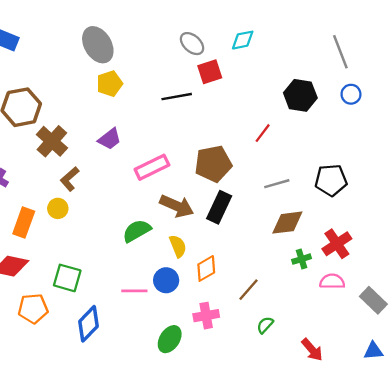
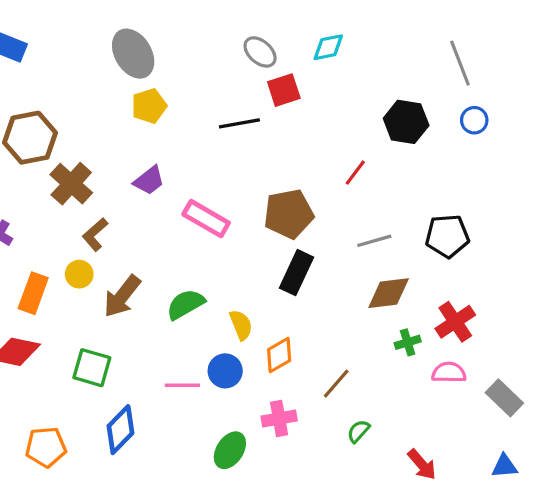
pink rectangle: (152, 167) -> (206, 219), turned 56
brown arrow: (177, 206) -> (122, 296), moved, turned 104
orange pentagon: (33, 309) -> (46, 447), moved

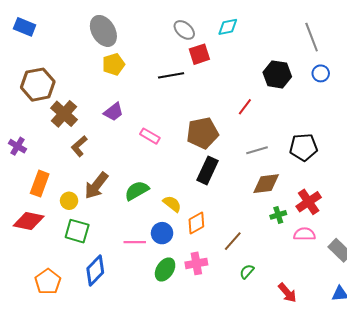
pink rectangle: (206, 219) -> (150, 136), size x0.7
yellow circle: (79, 274) -> (69, 201), moved
yellow semicircle: (241, 325) -> (172, 204), turned -30
orange pentagon: (46, 447) -> (48, 282), turned -30
green ellipse: (230, 450) -> (165, 269), moved

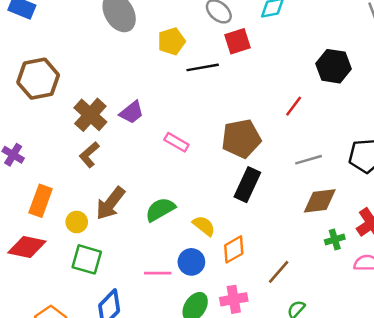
yellow pentagon: (114, 64) -> (171, 41), moved
brown cross: (64, 114) -> (90, 115), moved

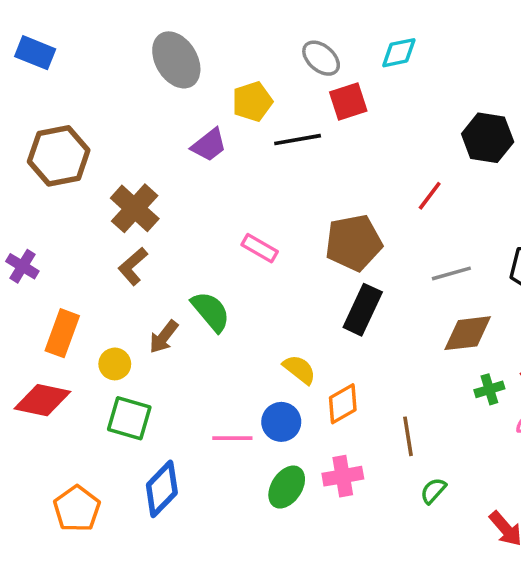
purple trapezoid: (132, 112) -> (209, 145), moved
brown arrow: (110, 203) -> (164, 337), size x0.7
green semicircle: (160, 210) -> (211, 311), moved, turned 80
brown line: (279, 272) -> (408, 436), turned -50

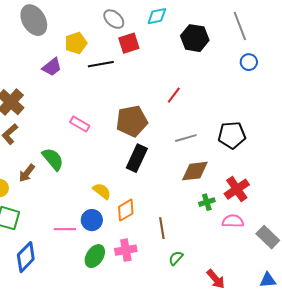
black hexagon: (488, 138) -> (195, 38), moved

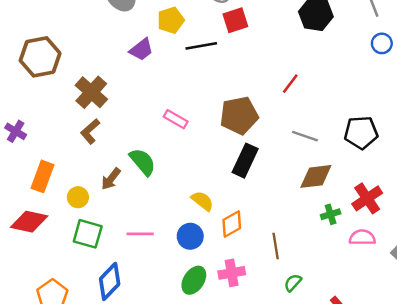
gray line: (186, 138) -> (305, 136), turned 35
pink line: (65, 229) -> (140, 234), moved

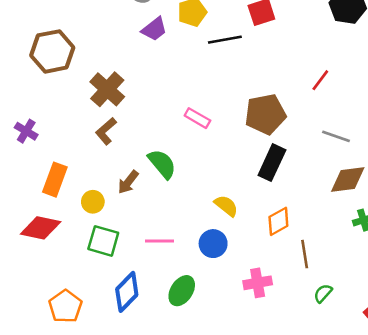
purple trapezoid: (141, 50) -> (154, 29), moved
orange diamond: (232, 224) -> (278, 221), moved
green ellipse: (194, 280) -> (182, 291), moved

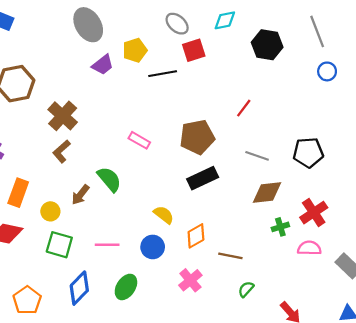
black rectangle: (272, 163) -> (203, 178), turned 40
orange diamond: (278, 221) -> (196, 236), moved
brown line: (305, 254) -> (230, 256), turned -70
pink cross: (258, 283) -> (190, 280), turned -30

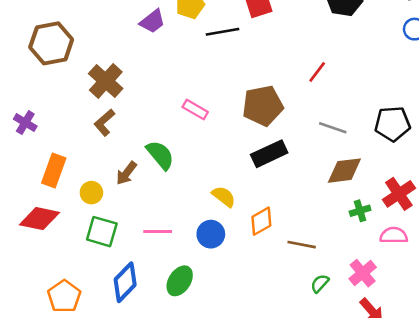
pink cross: (190, 280) -> (363, 273), moved

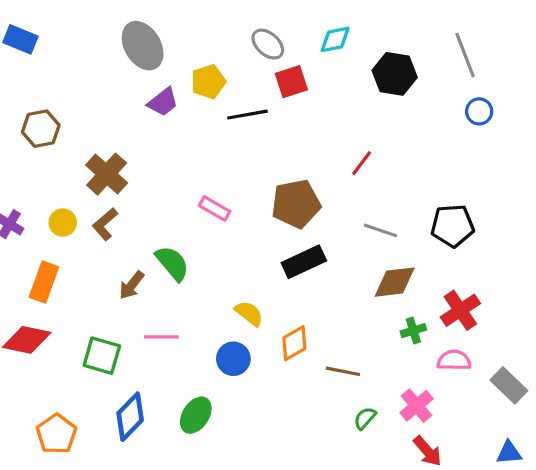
brown hexagon: (51, 43) -> (41, 129), size x0.7
yellow circle: (91, 193) -> (63, 223), moved
pink line: (158, 232) -> (161, 337), moved

